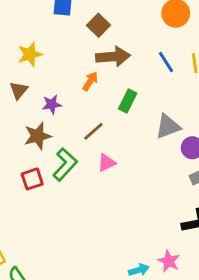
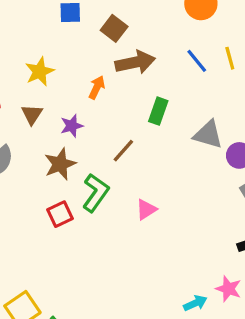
orange arrow: (90, 81) -> (97, 87), moved
gray triangle: (168, 126) -> (208, 135), turned 44
pink triangle: (107, 163) -> (146, 209), moved

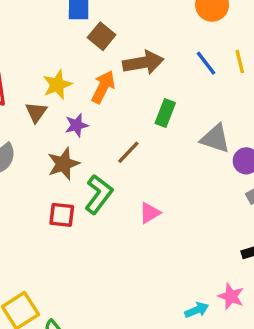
brown square: (114, 28) -> (102, 36), moved
yellow star: (40, 72) -> (57, 85), moved
orange arrow: (97, 87) -> (103, 87), size x1.4
red square: (60, 214) -> (62, 215), turned 30

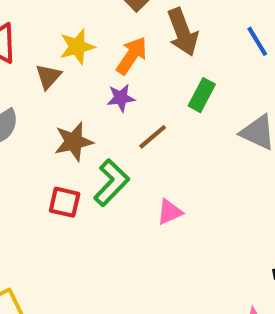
brown arrow: (143, 63) -> (183, 32), turned 72
purple star: (77, 125) -> (121, 98), moved

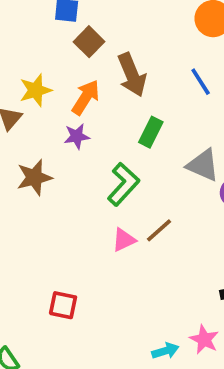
brown line: (153, 137) -> (159, 230), moved
green L-shape: (111, 183) -> (123, 184), moved
red square: (65, 202) -> (63, 305), moved

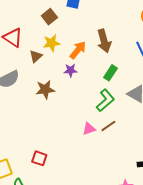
brown square: (89, 42) -> (49, 17), moved
green L-shape: (123, 184) -> (105, 100), moved
red square: (63, 305) -> (39, 158), moved

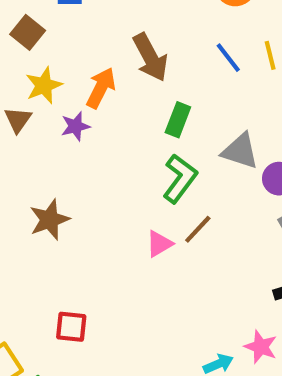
purple star: (70, 70) -> (75, 126), moved
brown star: (45, 90) -> (49, 220), moved

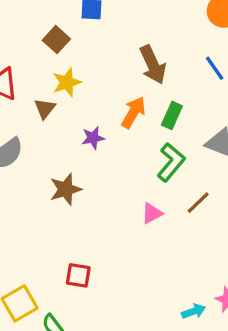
orange arrow: (101, 88) -> (133, 112), moved
purple star: (75, 126) -> (93, 138), moved
brown line: (198, 229) -> (198, 203), moved

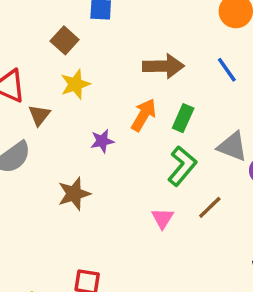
brown arrow: (153, 65) -> (163, 66), turned -66
brown triangle: (45, 109) -> (39, 115), moved
pink triangle: (152, 213) -> (163, 218), turned -30

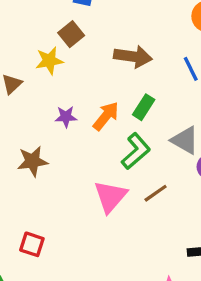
brown square: (65, 40) -> (71, 34), moved
orange arrow: (144, 115) -> (106, 116), moved
pink triangle: (163, 218) -> (110, 196), size x1.6

